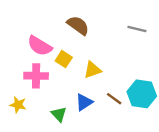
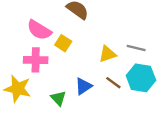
gray line: (137, 29) -> (136, 48), moved
yellow triangle: (93, 70) -> (107, 54), moved
yellow star: (18, 105) -> (18, 89), size x1.6

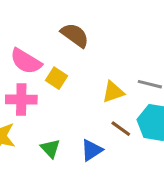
blue triangle: (83, 86) -> (92, 150), moved

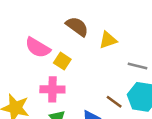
yellow triangle: (113, 92) -> (108, 40), moved
pink cross: (21, 100) -> (52, 89), moved

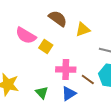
pink cross: (52, 89) -> (66, 69), moved

